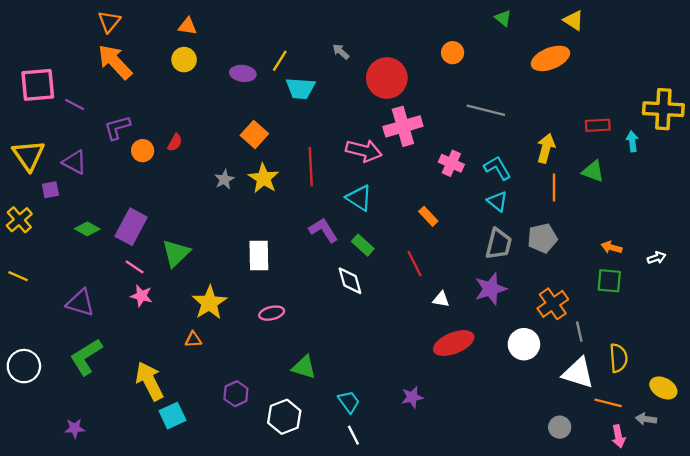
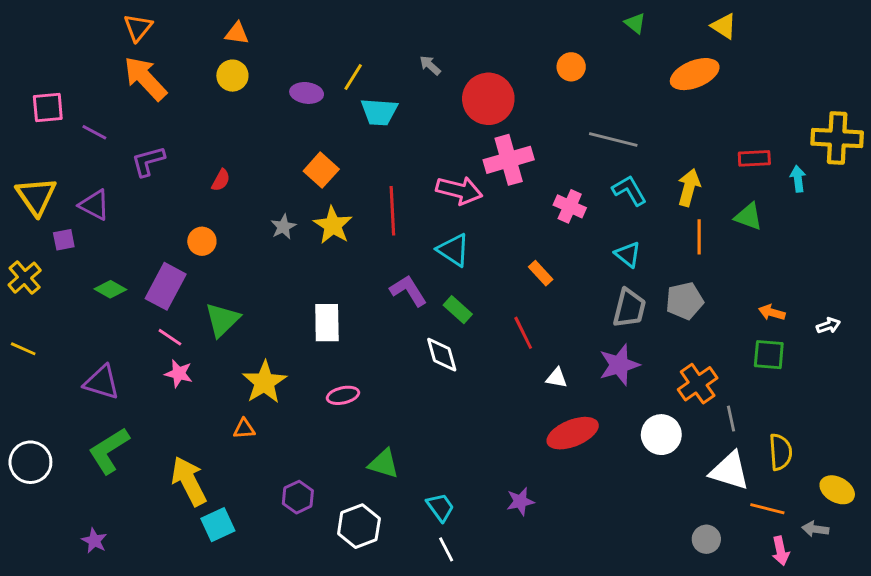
pink square: (38, 85) -> (48, 108), size x0.7
orange circle: (143, 151) -> (202, 241), moved
cyan L-shape: (497, 168) -> (629, 190), moved
purple star: (75, 428) -> (94, 541), turned 30

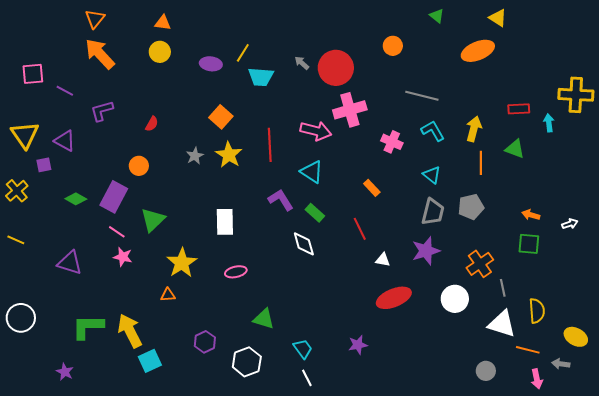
gray arrow: (430, 65) -> (302, 63), moved
green L-shape: (109, 451) -> (88, 327), moved, turned 32

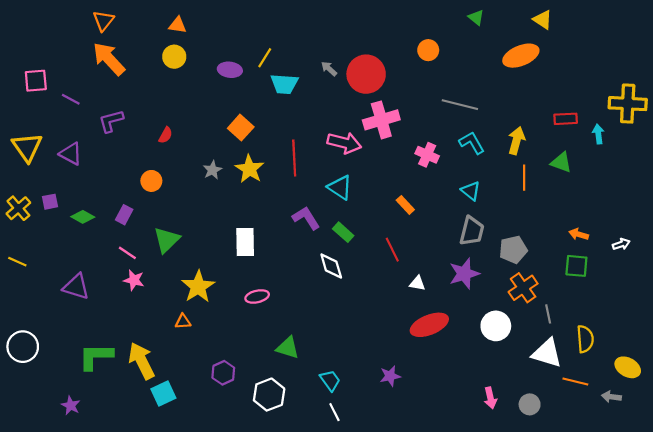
purple square: (44, 165) -> (50, 202), moved
purple rectangle: (114, 197) -> (124, 215), size x0.6
gray pentagon: (471, 207) -> (513, 250), moved
pink arrow: (537, 379) -> (490, 398), moved

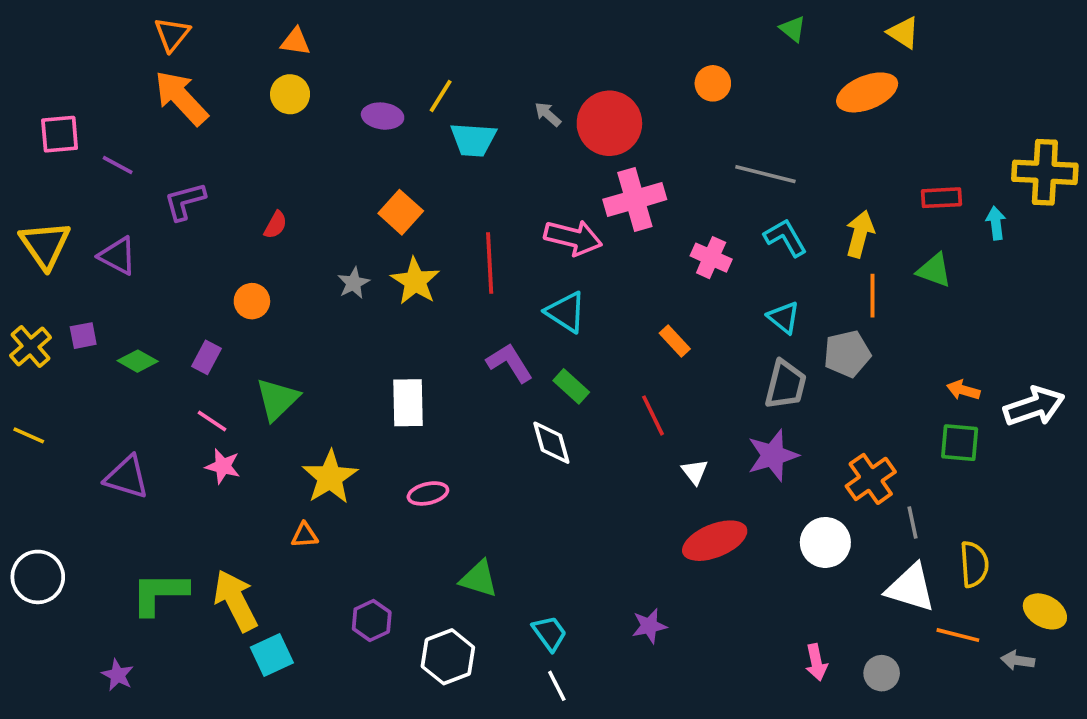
white arrow: (621, 244) -> (1034, 406), size x2.0
gray pentagon: (513, 250) -> (847, 354), moved
white triangle: (417, 283) -> (695, 472), turned 42

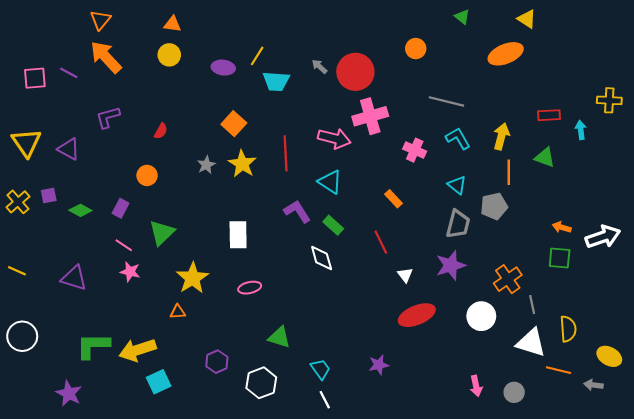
purple line: (118, 165) -> (69, 73), moved
yellow cross: (1045, 172) -> (609, 100), size x0.7
yellow line: (29, 435) -> (17, 271), moved
yellow arrow: (236, 601) -> (138, 350), turned -81
purple star: (118, 675) -> (69, 393), size x1.4

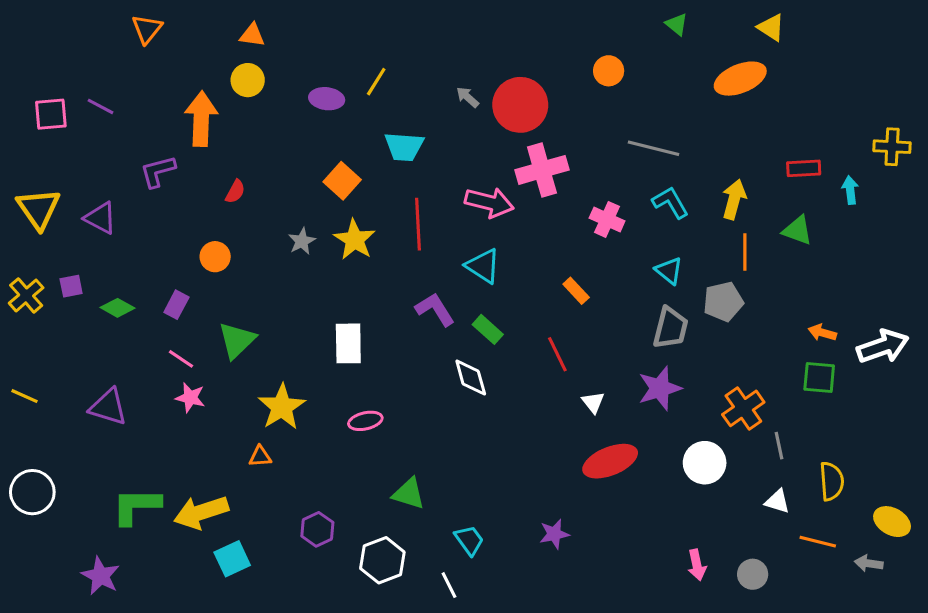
orange arrow: (106, 57) -> (201, 119), moved, turned 45
cyan trapezoid: (276, 81) -> (404, 147), moved
white triangle: (531, 343) -> (777, 501), size x0.6
white line: (325, 400) -> (449, 585), moved

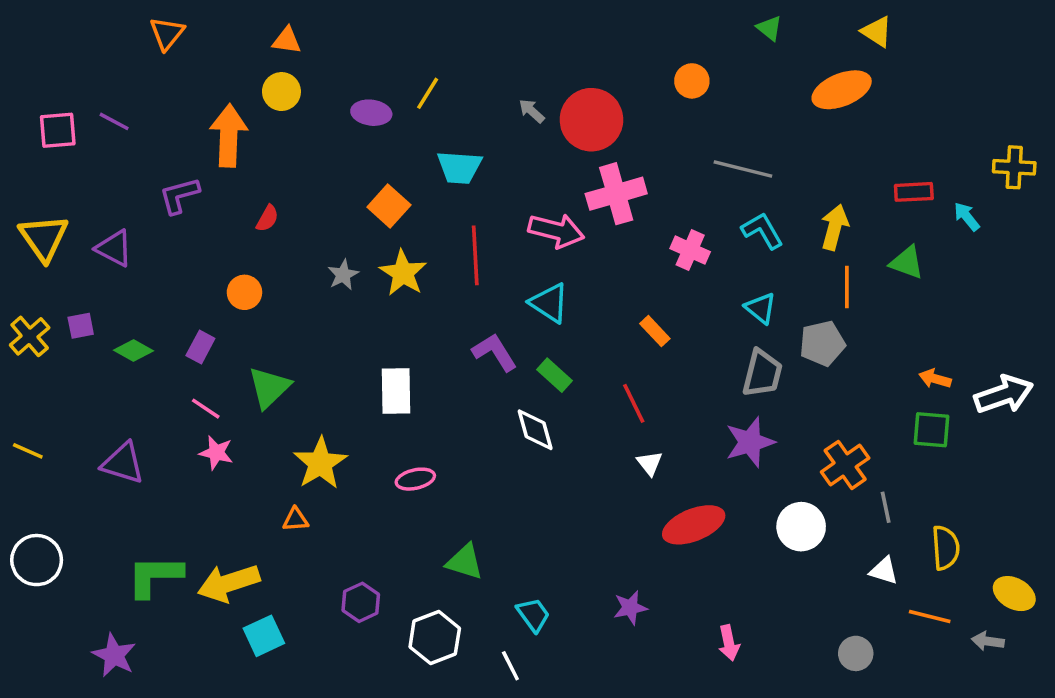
cyan arrow: (850, 190) -> (967, 217), turned -32
white triangle: (593, 402) -> (650, 463), moved
pink arrow: (697, 565) -> (729, 643), moved

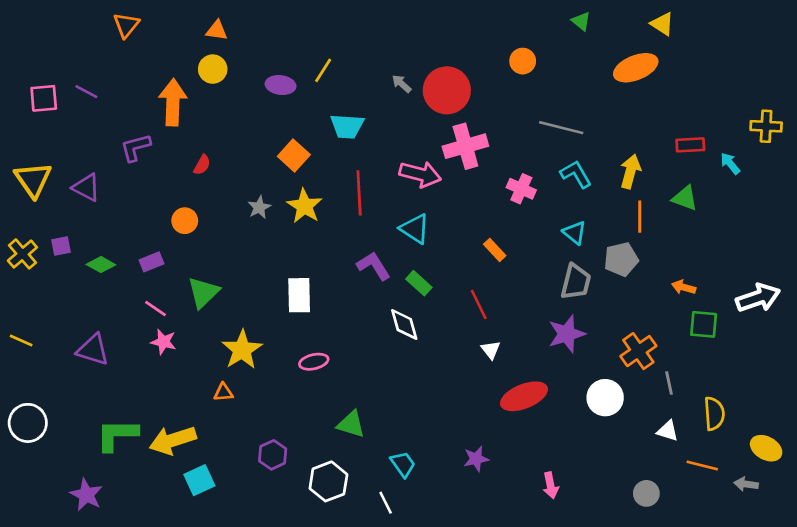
purple rectangle: (200, 347) -> (151, 262), turned 40
orange arrow: (935, 379) -> (684, 287), moved

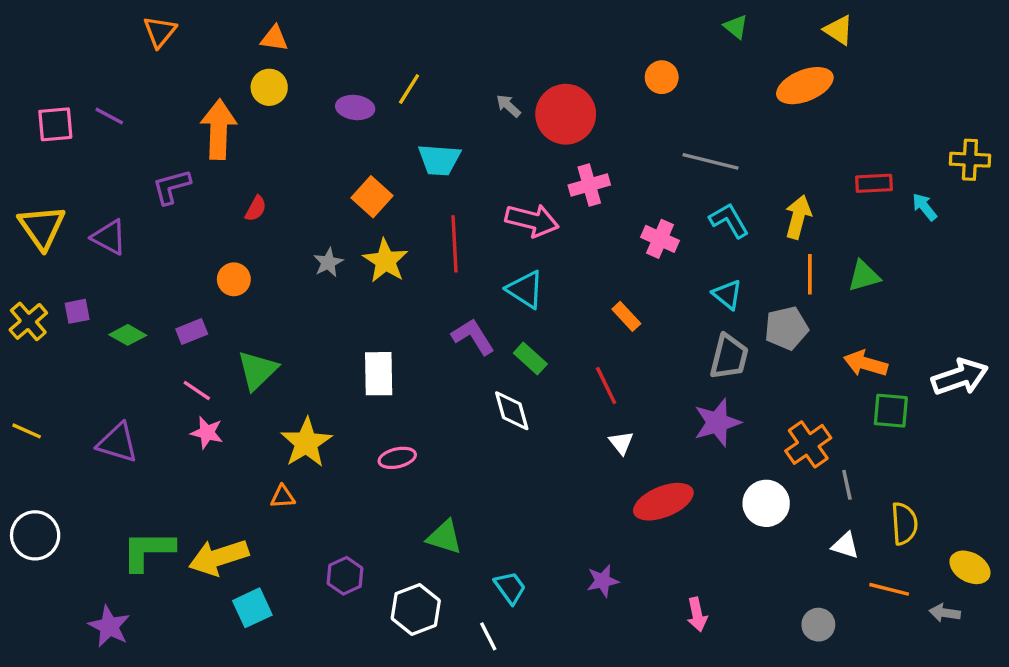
pink cross: (465, 146) -> (589, 185), size x0.7
green triangle: (685, 198) -> (864, 276), moved, turned -36
orange arrow: (684, 287) -> (866, 364), size x1.4

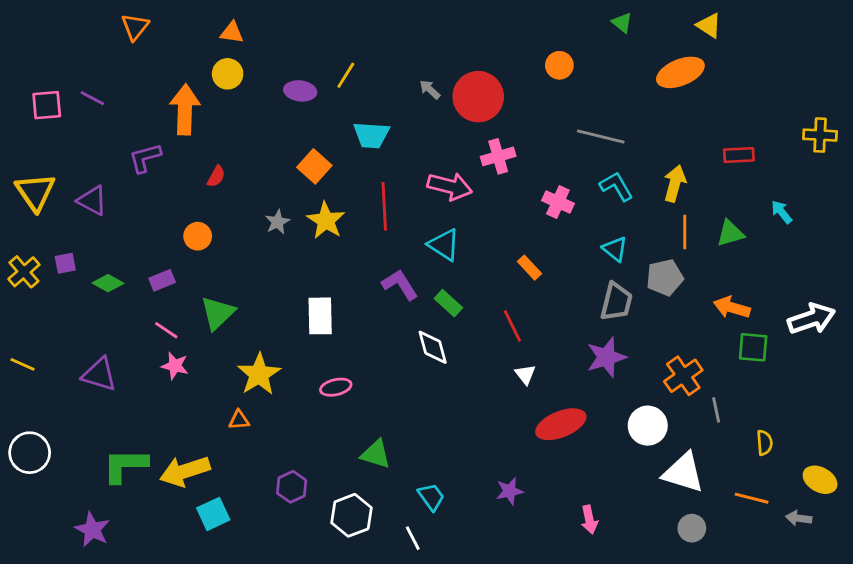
cyan arrow: (924, 207) -> (782, 212), moved
yellow semicircle: (904, 524) -> (764, 443), size x0.7
white triangle: (845, 545) -> (683, 473), moved, size x1.8

